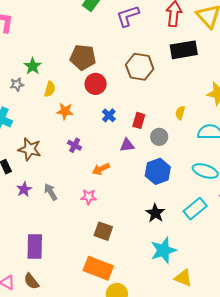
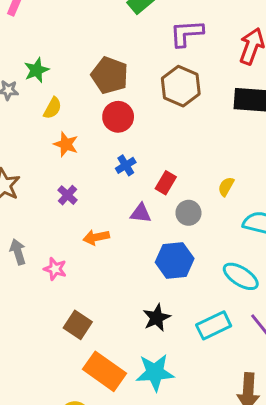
brown hexagon: (140, 67) -> (181, 86), moved
pink star: (89, 197) -> (55, 269), moved
orange rectangle: (98, 268) -> (104, 371), moved

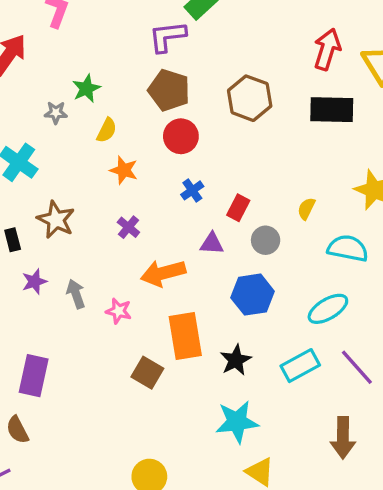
purple L-shape: (187, 33) -> (167, 37), moved
orange arrow: (96, 237) -> (163, 273), size x1.5
cyan ellipse: (241, 276) -> (328, 309), turned -60
orange rectangle: (104, 371) -> (185, 336), moved, turned 48

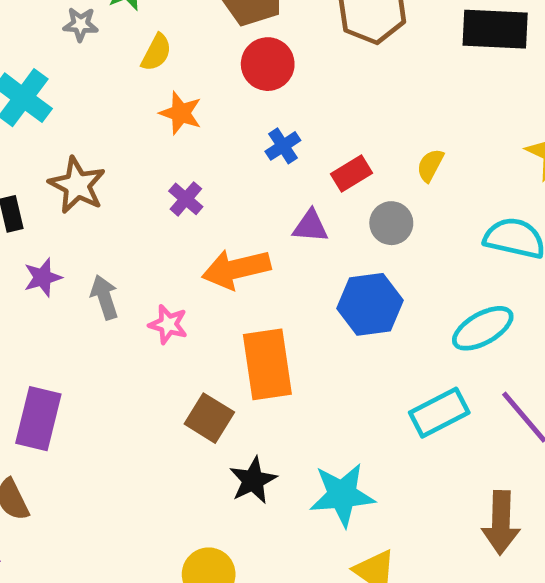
red rectangle: (238, 208) -> (351, 173), turned 30
yellow semicircle: (306, 209) -> (430, 165), moved
black star: (236, 360) -> (253, 480), moved

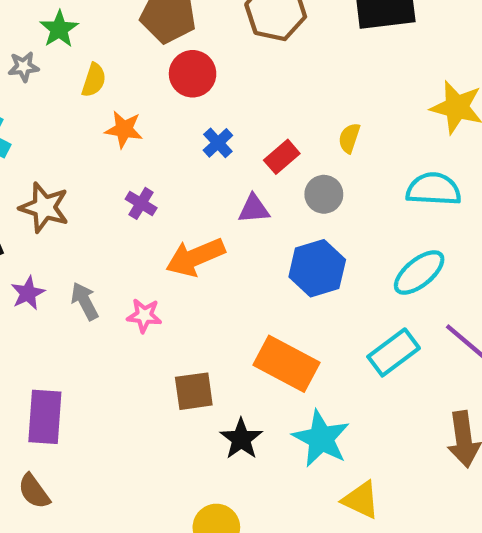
orange rectangle: (267, 364) -> (287, 364), moved, turned -44
brown square: (209, 418) -> (194, 391), turned -30
cyan star: (342, 495) -> (321, 439), turned -30

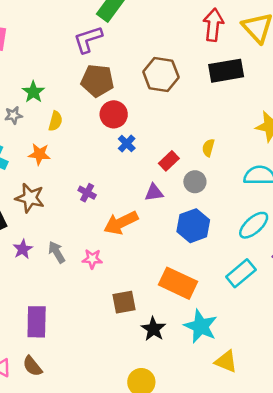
orange star: (124, 129) -> (39, 154), moved
blue cross: (218, 143) -> (127, 143), moved

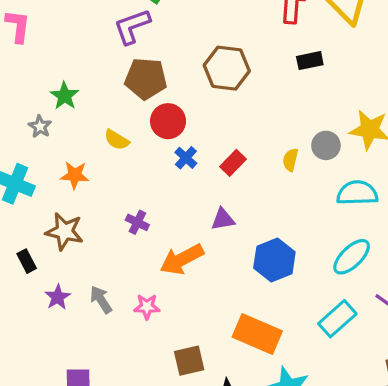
black rectangle: (226, 71) -> (310, 61), size x0.6
gray star: (13, 115) -> (40, 127), turned -30
yellow semicircle: (55, 121) -> (117, 140), moved, turned 108
red rectangle: (169, 161) -> (233, 163), moved
gray circle: (195, 182) -> (326, 145), moved

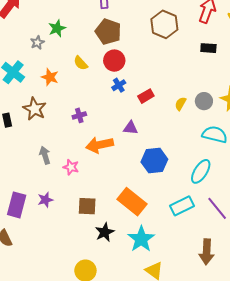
brown hexagon: (227, 68) -> (164, 24), moved
purple cross: (137, 222) -> (79, 115), turned 32
cyan ellipse: (352, 257) -> (201, 171), turned -30
purple star: (58, 297) -> (45, 200), moved

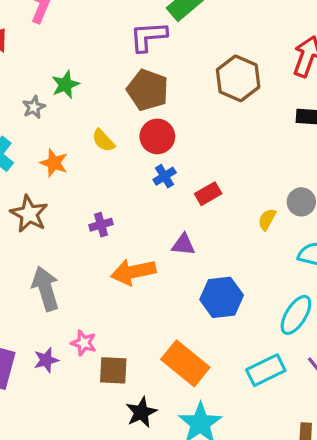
yellow semicircle: (180, 104) -> (267, 219), moved
gray arrow: (45, 155) -> (46, 289), size x1.5
pink star: (71, 167) -> (84, 343), moved

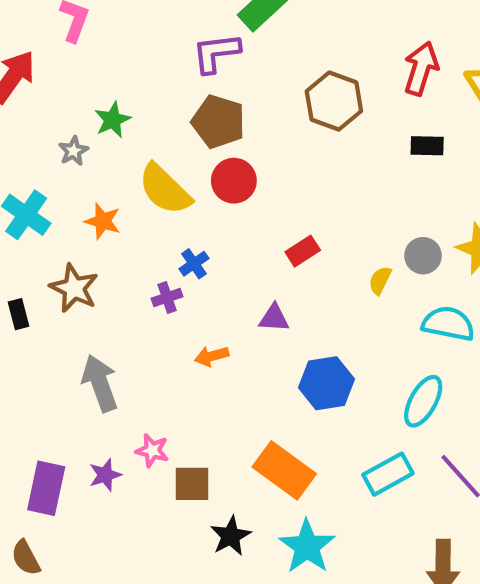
yellow semicircle: (103, 141) -> (165, 189), size x1.8
blue cross: (165, 176) -> (194, 264), moved
orange arrow: (133, 272) -> (212, 356), size x0.6

